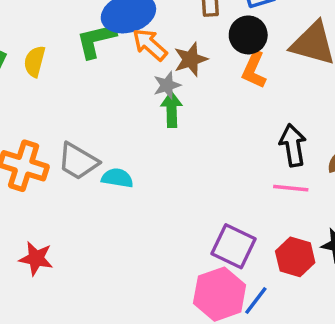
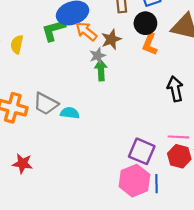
pink line: (291, 188) -> (178, 137), moved
blue line: (256, 301) -> (157, 184), turned -36

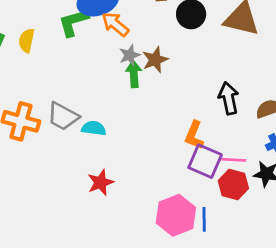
brown star: (111, 39) -> (155, 60), moved
orange L-shape: (150, 44) -> (194, 135), moved
purple square: (142, 151) -> (205, 161), moved
red star: (23, 164) -> (101, 182), moved, turned -30

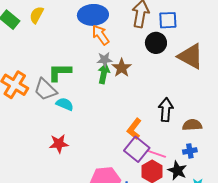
green L-shape: (74, 22) -> (60, 72), moved
yellow semicircle: (27, 40) -> (37, 15), moved
brown star: (155, 60) -> (122, 68), turned -30

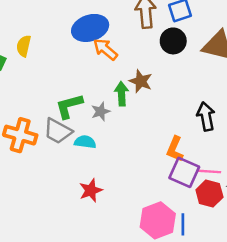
gray star: (105, 60) -> (101, 111), moved

